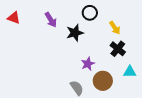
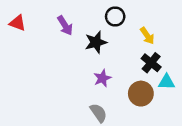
purple star: (88, 64) -> (102, 78), moved
cyan triangle: (130, 72) -> (167, 82), moved
brown circle: (103, 81) -> (141, 94), moved

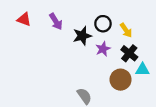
black circle: (115, 17) -> (103, 24), moved
red triangle: (18, 23) -> (24, 19), moved
purple star: (102, 78) -> (103, 49), moved

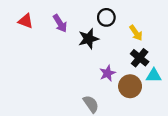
black circle: (103, 24) -> (106, 17), moved
purple star: (103, 49) -> (107, 73), moved

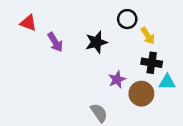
black circle: (106, 17) -> (127, 19), moved
purple arrow: (60, 23) -> (55, 42), moved
black cross: (140, 58) -> (152, 63), turned -30

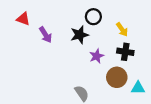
black circle: (127, 19) -> (93, 17), moved
purple star: (117, 79) -> (97, 56), moved
cyan triangle: (167, 82) -> (138, 88), moved

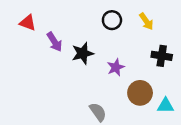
yellow arrow: (122, 29) -> (146, 21), moved
black star: (80, 35) -> (83, 53), moved
black cross: (125, 52) -> (162, 56), moved

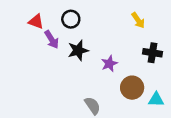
black circle: (112, 20) -> (71, 19), moved
red triangle: (28, 23) -> (36, 22), moved

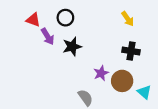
black cross: (153, 53) -> (131, 51), moved
purple star: (109, 64) -> (101, 73), moved
cyan triangle: (156, 100) -> (144, 92), turned 40

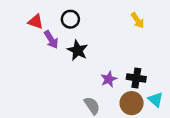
black star: (72, 47) -> (78, 50), turned -30
black cross: (131, 51) -> (136, 78), moved
brown circle: (122, 81) -> (132, 103), moved

